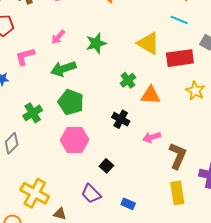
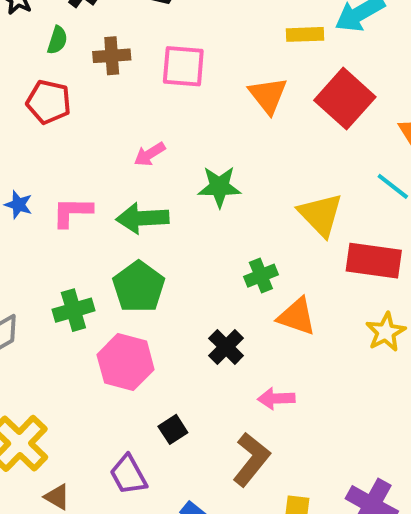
pink L-shape: (25, 56) -> (72, 212), moved
green cross: (33, 113) -> (73, 310), moved
brown L-shape: (178, 156) -> (251, 459), moved

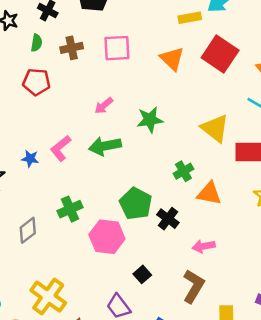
blue star: (18, 205) -> (30, 159), moved
pink L-shape: (72, 212) -> (61, 148), turned -32
green pentagon: (139, 287) -> (136, 204), moved

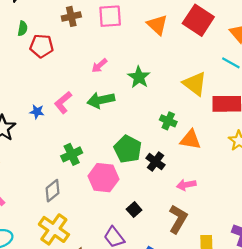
green semicircle: (36, 43) -> (23, 28), moved
green star: (150, 120) -> (139, 77), turned -30
green cross: (183, 171) -> (168, 121), turned -35
gray diamond: (28, 230) -> (53, 191), moved

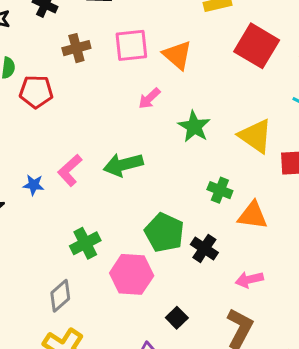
orange triangle: (157, 25) -> (177, 55), moved
pink arrow: (99, 66) -> (149, 98), moved
green star: (139, 77) -> (194, 127), moved

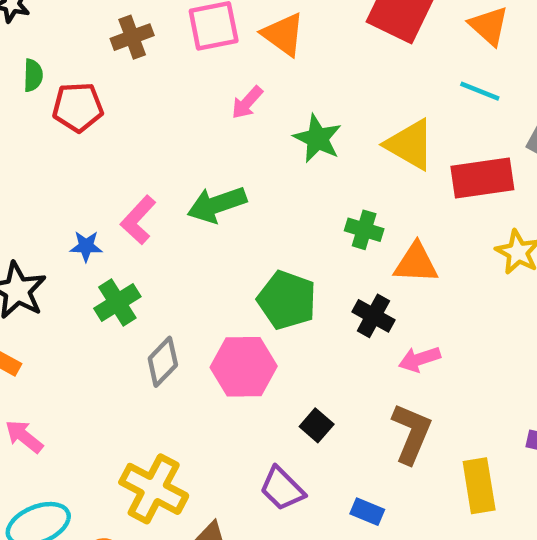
green cross: (85, 243) -> (117, 302), moved
black cross: (204, 248) -> (373, 316), moved
gray diamond: (60, 296) -> (163, 362), moved

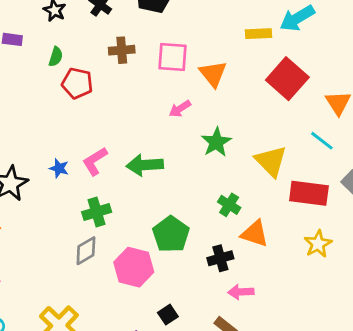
green cross: (117, 302) -> (97, 212), moved
black cross: (373, 316) -> (220, 258), turned 30

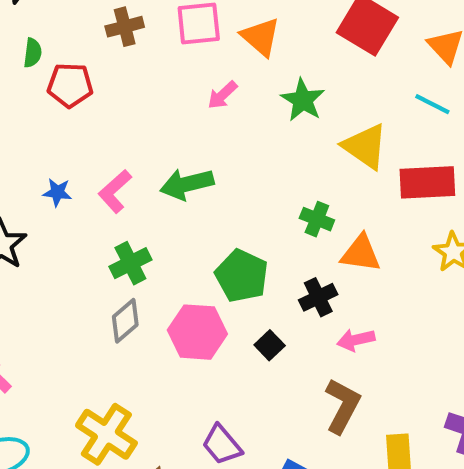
green star: (216, 142) -> (303, 100), moved
blue star: (59, 168) -> (57, 192), moved
black square: (168, 315) -> (270, 345), moved

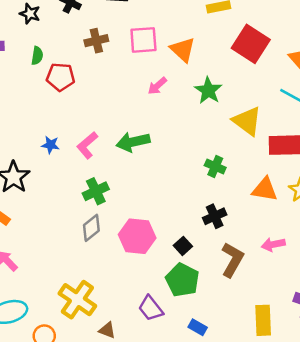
orange triangle: (361, 253) -> (265, 189), moved
green pentagon: (242, 276) -> (182, 280), moved
pink arrow: (356, 340) -> (273, 244), moved
brown L-shape: (342, 406) -> (232, 260), moved

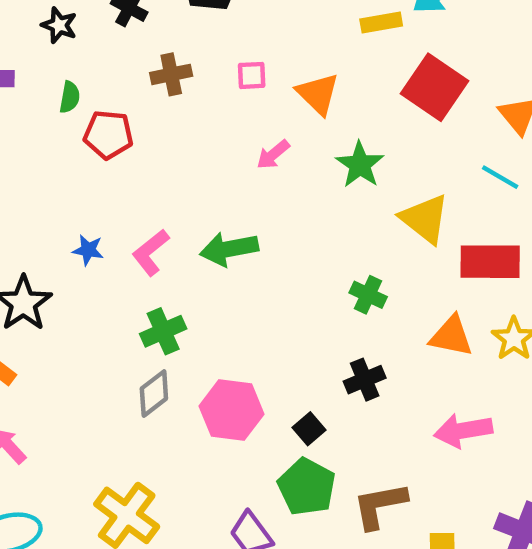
pink square: (143, 40) -> (252, 75), size x0.6
pink arrow: (273, 244) -> (463, 431), size x1.4
brown L-shape: (232, 260) -> (380, 505), moved, turned -132

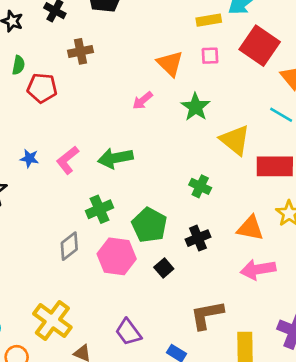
pink square: (252, 75) -> (210, 56), moved
red square: (435, 87) -> (260, 46), moved
green cross: (163, 331) -> (100, 209), moved
orange triangle: (451, 336) -> (250, 228), moved
green pentagon: (307, 487) -> (149, 225), moved

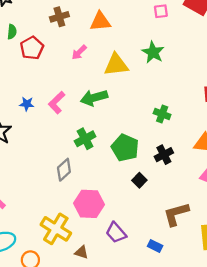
orange triangle: (170, 64) -> (100, 21), moved, turned -45
red pentagon: (42, 88) -> (32, 48), turned -30
pink arrow: (143, 101) -> (79, 52), moved
yellow triangle: (235, 140) -> (116, 65), moved, turned -40
pink hexagon: (117, 256) -> (89, 204), moved

